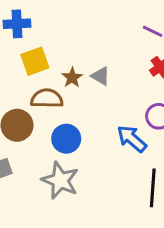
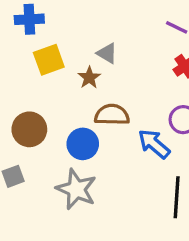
gray triangle: (100, 76) -> (107, 53), moved
brown semicircle: (47, 98) -> (112, 115), moved

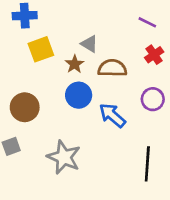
brown semicircle: (112, 115) -> (112, 68), moved
blue circle: (83, 144) -> (79, 95), moved
blue arrow: (154, 144) -> (112, 115), moved

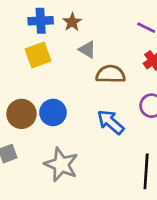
blue cross: (25, 16) -> (41, 21), moved
brown star: (75, 64) -> (72, 22), moved
blue circle: (79, 95) -> (53, 113), moved

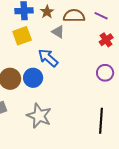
brown semicircle: (111, 74) -> (74, 16), moved
blue arrow: (111, 122) -> (48, 58), moved

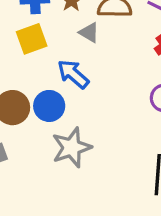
gray star: (39, 116) -> (72, 147), moved, turned 30

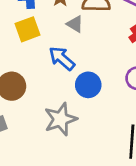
blue circle: (49, 106) -> (88, 85), moved

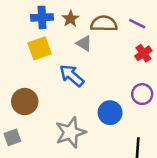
blue circle: (88, 85) -> (110, 113), moved

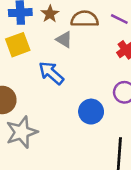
gray star: (70, 132) -> (22, 132), moved

